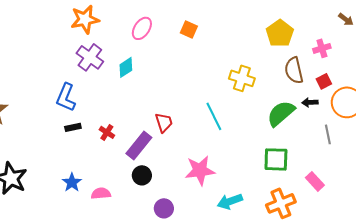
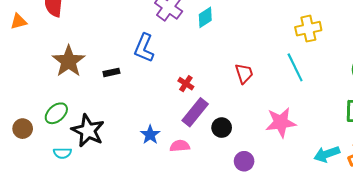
yellow cross: (242, 78) -> (308, 29), moved, turned -30
black rectangle: (73, 127) -> (111, 72), moved
purple rectangle: (139, 145) -> (195, 112), moved
cyan arrow: (230, 201) -> (327, 154), moved

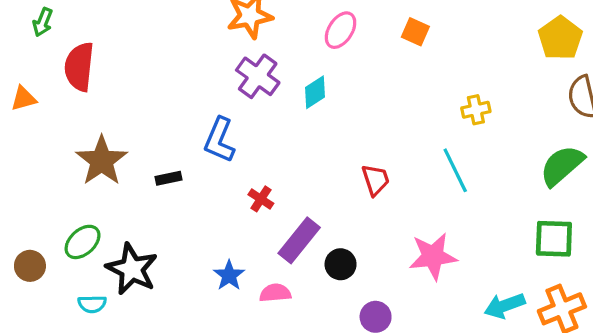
yellow cross: (308, 29) -> (476, 110), size x0.7
red cross: (186, 84) -> (261, 199), moved

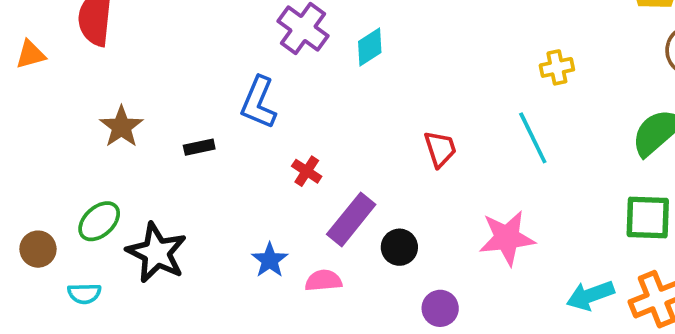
brown star: (102, 161) -> (121, 127), size x0.7
cyan semicircle: (92, 304) -> (84, 294), moved

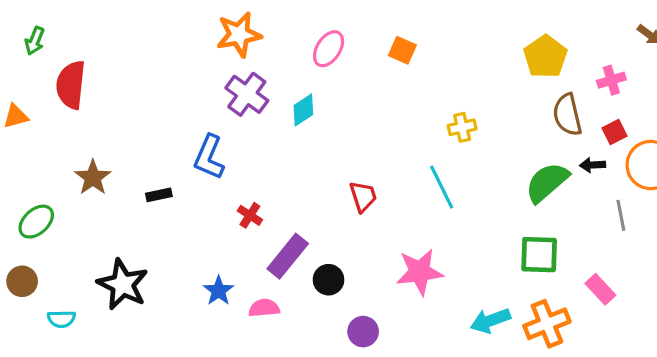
green ellipse: (99, 221) -> (36, 222), moved

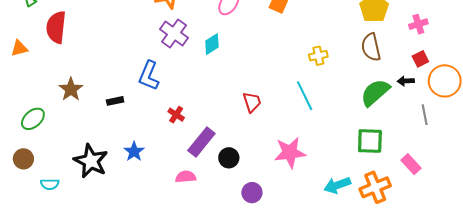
brown semicircle: (567, 115) -> (371, 47), moved
blue star: (219, 291) -> (134, 151), moved

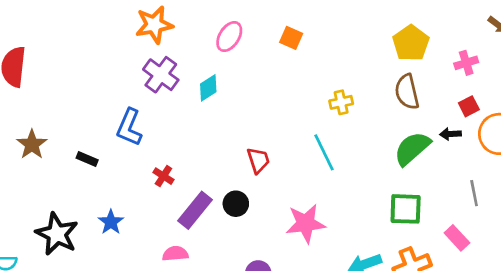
black rectangle: (115, 101) -> (87, 159), turned 35
gray line: (425, 115) -> (474, 193), moved
black circle: (229, 158) -> (236, 204), moved

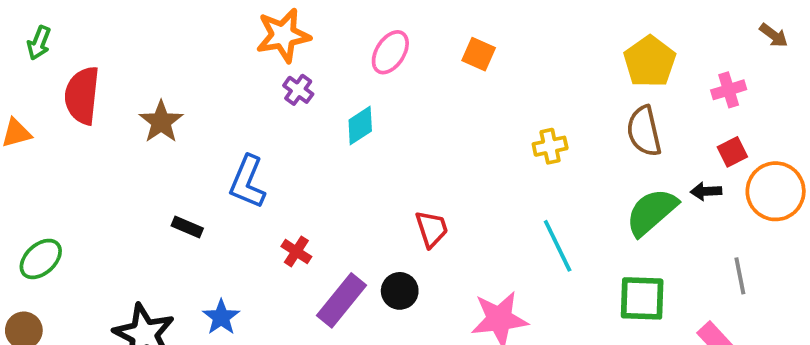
purple cross: (161, 75) -> (298, 90), moved, size x0.6
brown star: (32, 144) -> (161, 122), moved
cyan line: (324, 152) -> (558, 246), moved

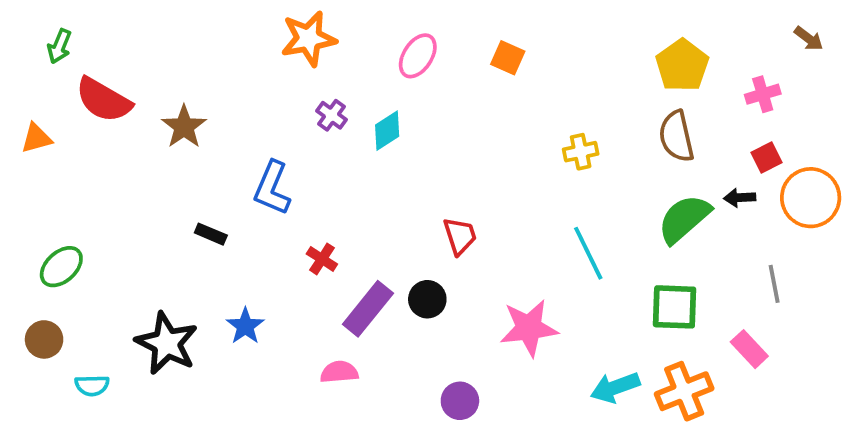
purple cross: (298, 90) -> (332, 115), moved
red semicircle: (82, 95) -> (103, 100), turned -66

